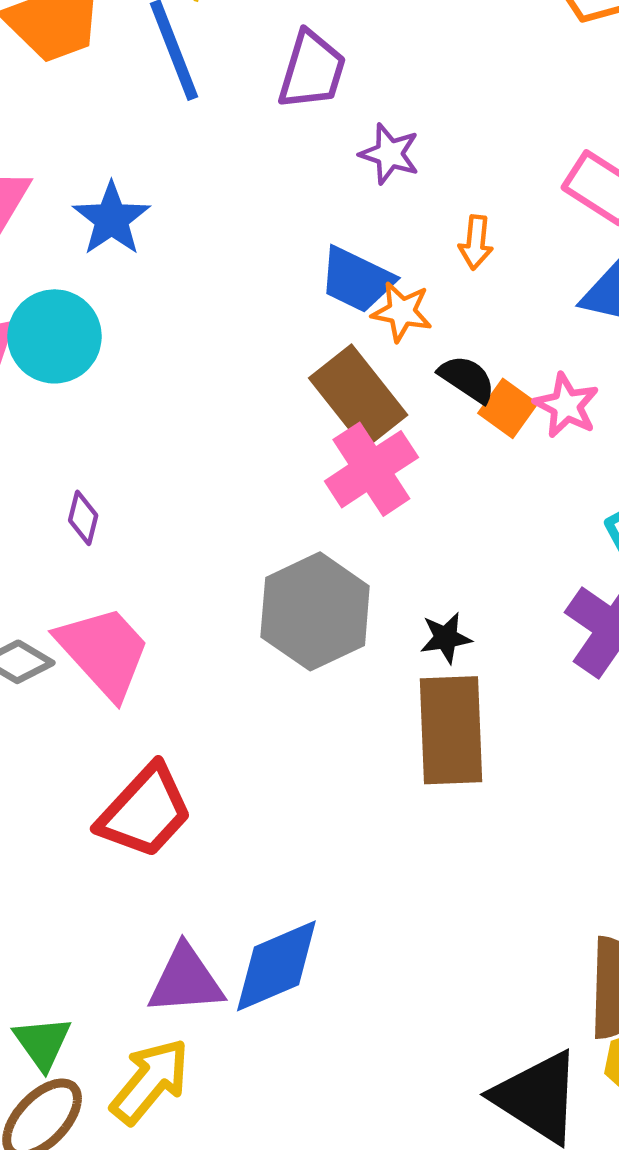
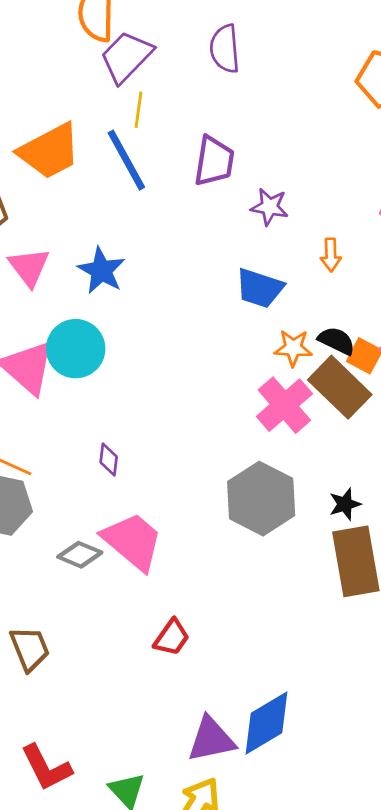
orange star: (402, 312) -> (293, 348), moved
brown rectangle: (358, 396) -> (340, 387), moved
red trapezoid: (145, 811) -> (172, 638), size x0.6

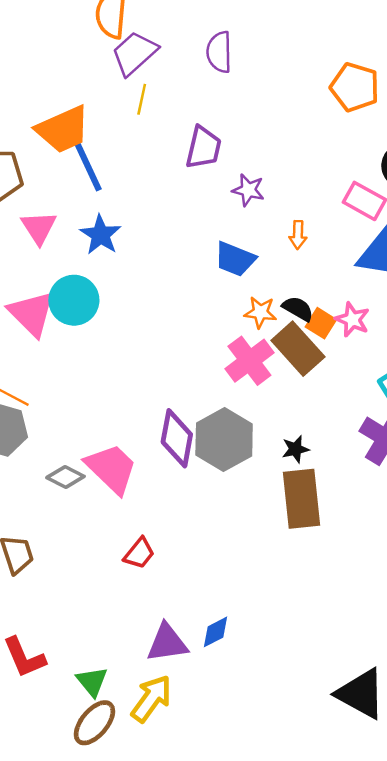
blue line: (126, 160) -> (87, 165), moved
purple diamond: (109, 459) -> (177, 438), moved, size x2.0
blue diamond: (267, 723) -> (216, 632), size x0.6

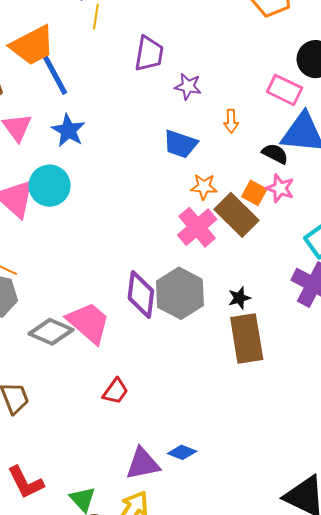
black semicircle: (298, 309) -> (275, 154), moved
gray diamond: (65, 477) -> (51, 332), size x1.4
blue diamond: (216, 632) -> (182, 452), turned 52

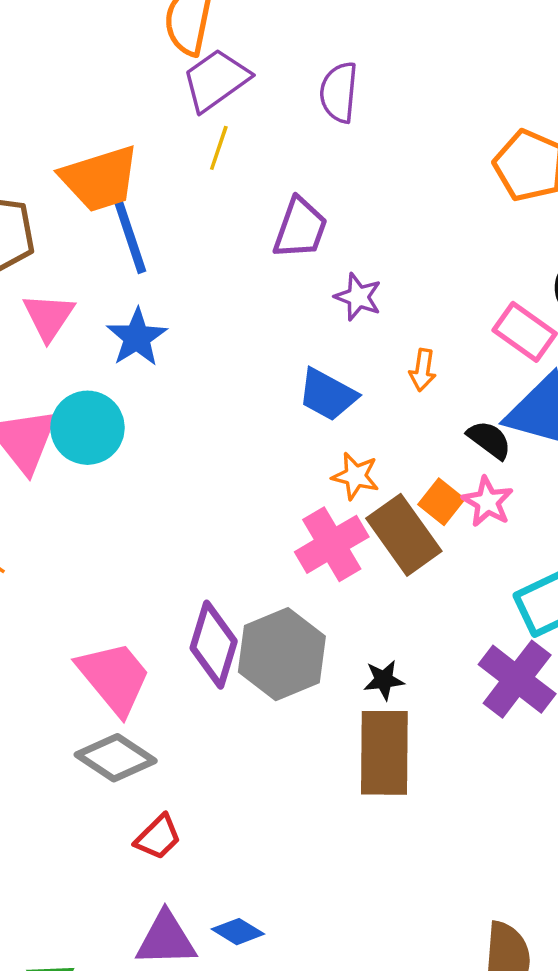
gray diamond: (51, 332) -> (116, 758), moved
red trapezoid: (115, 391) -> (158, 837), moved

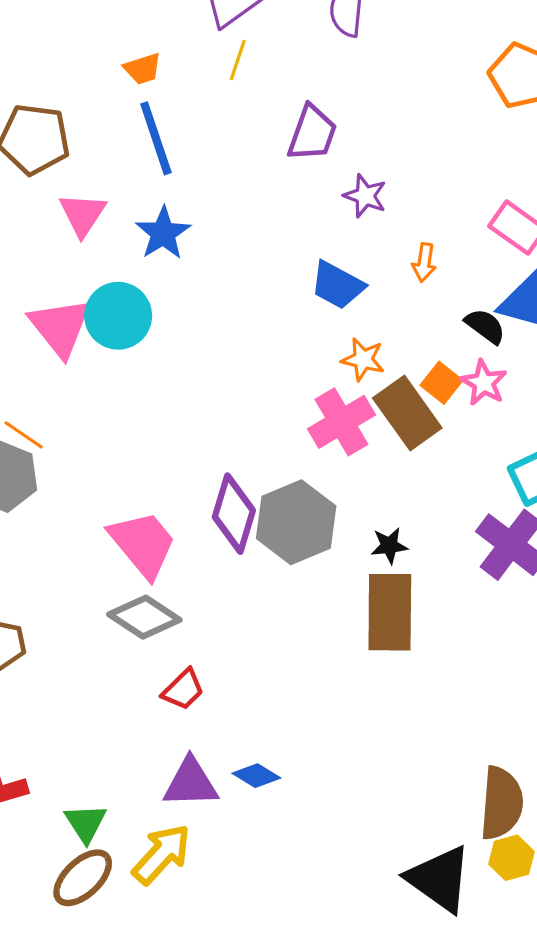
orange trapezoid: (100, 179) -> (143, 69), moved, size x0.5

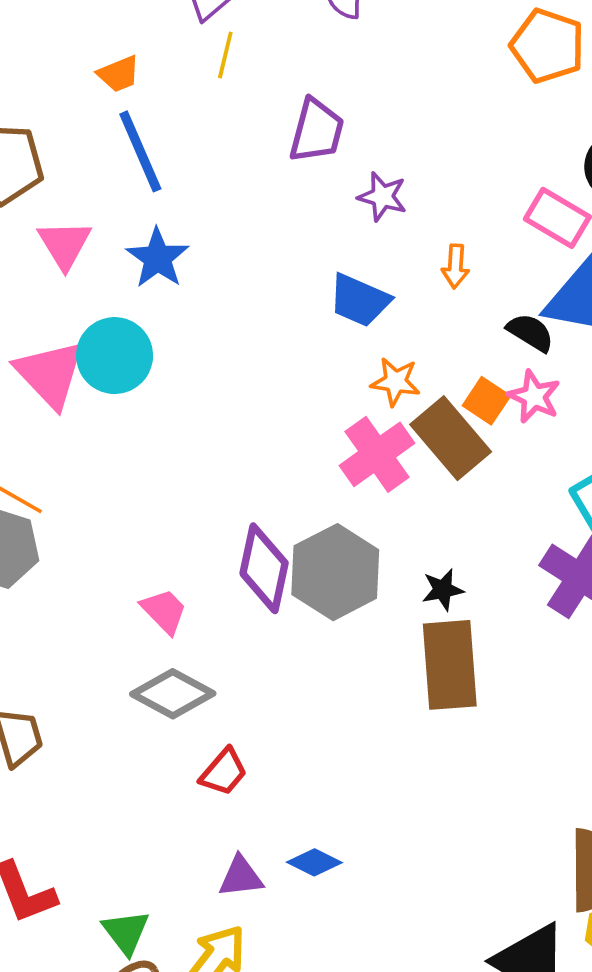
pink trapezoid: (143, 544) -> (164, 611), size x0.6
purple triangle: (191, 783) -> (241, 877), size x0.7

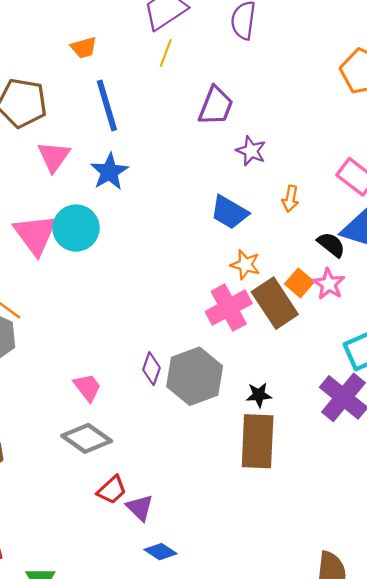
orange trapezoid: (119, 74) -> (84, 48), moved
purple diamond: (264, 568) -> (151, 369), size x0.6
purple triangle: (241, 877) -> (140, 508), moved, turned 44

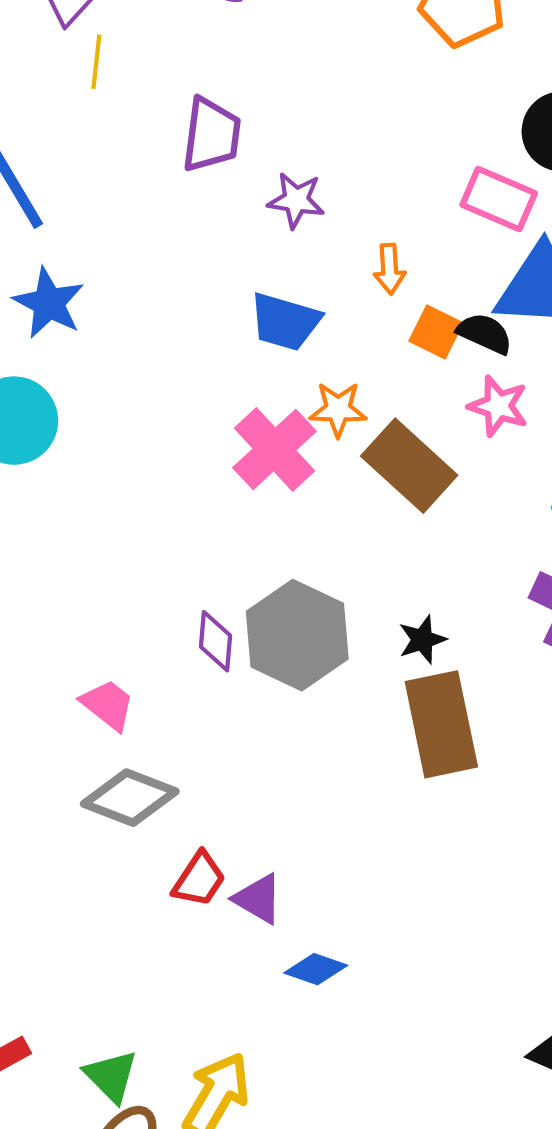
orange square: (299, 283) -> (436, 332), moved
pink cross: (229, 308) -> (274, 449), moved

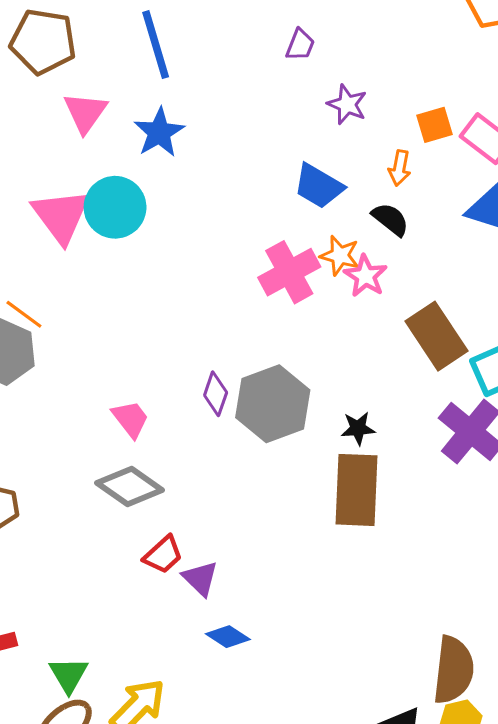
purple trapezoid: (211, 135) -> (300, 45), size x0.6
orange square: (436, 332) -> (434, 125), moved, turned 33
black semicircle: (485, 333) -> (390, 219), moved
pink star: (498, 406) -> (365, 276), moved
brown rectangle: (409, 466) -> (436, 336), moved

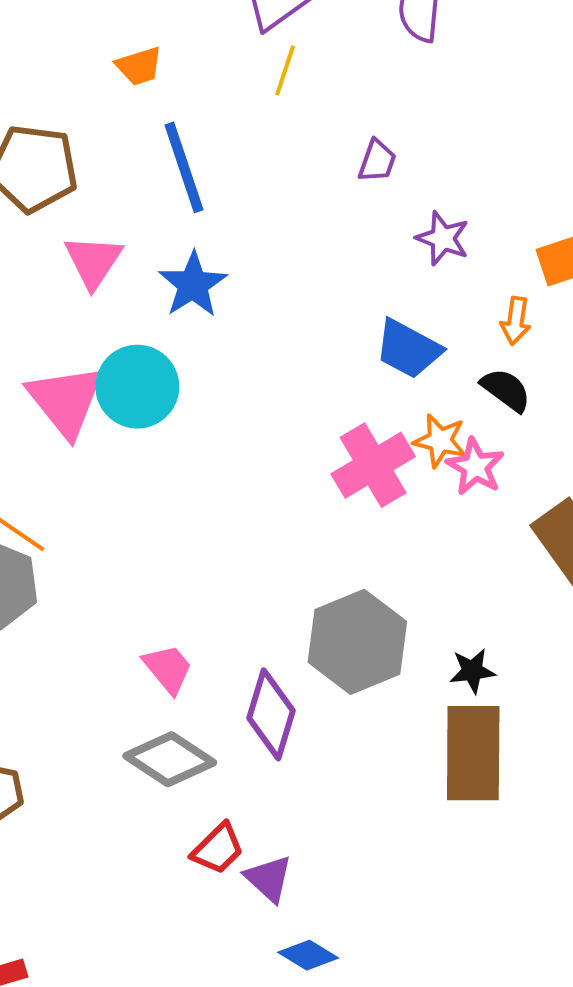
purple diamond: (216, 394) -> (271, 714), moved, size x1.5

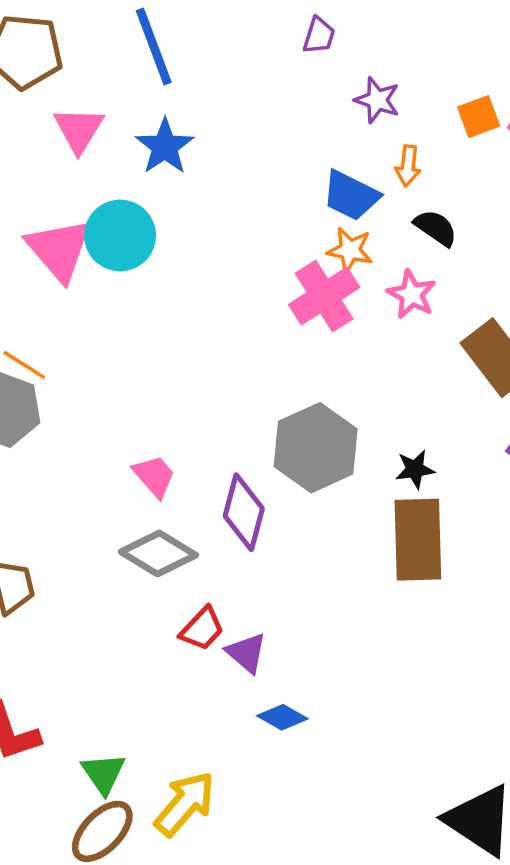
orange arrow: (516, 321) -> (408, 166), moved
orange star: (440, 441) -> (350, 250), moved

